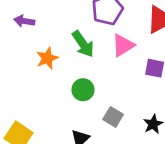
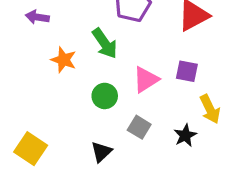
pink triangle: (123, 45) -> (146, 80), moved
orange star: (47, 58) -> (64, 60), turned -30

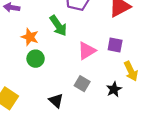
green circle: (105, 96) -> (36, 59), moved
black triangle: (101, 152) -> (56, 101), turned -35

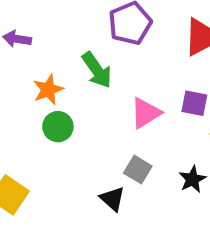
orange star: (30, 37) -> (48, 90), turned 30
black triangle: (56, 101) -> (113, 199), moved

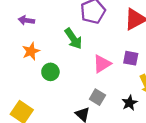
orange star: (48, 90) -> (31, 51), moved

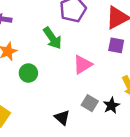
purple square: (131, 58) -> (116, 45), moved
gray square: (97, 97) -> (90, 103), moved

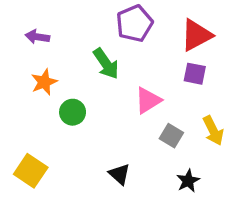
gray square: (90, 103) -> (171, 136), moved
black star: (111, 106) -> (188, 181), moved

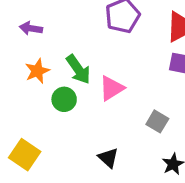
green arrow: (106, 64) -> (78, 69), moved
pink triangle: (148, 100) -> (111, 88), moved

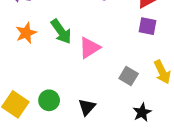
green circle: (64, 99) -> (49, 100), moved
black triangle: (108, 158) -> (87, 107), turned 30

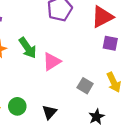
purple square: (147, 26) -> (110, 43), moved

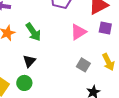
pink triangle: (52, 62) -> (78, 32), moved
black triangle: (49, 112) -> (29, 61), moved

